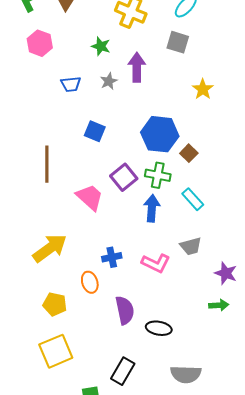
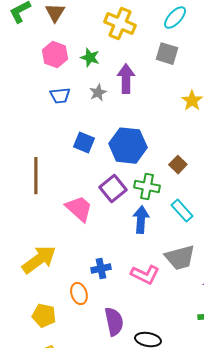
pink hexagon: (40, 43) -> (55, 55), moved
blue hexagon: (160, 134) -> (128, 146), moved
gray trapezoid: (191, 246) -> (180, 258), size x1.4

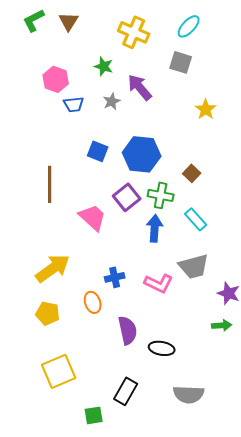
pink hexagon: (55, 55) -> (56, 79), moved
purple arrow: (126, 79) -> (140, 87), turned -40
yellow pentagon: (44, 316) -> (48, 313), moved

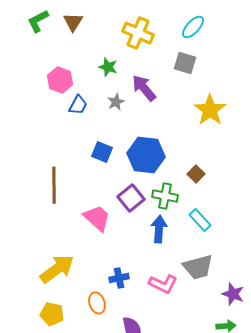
blue trapezoid: (74, 104) -> (78, 105), turned -55
yellow star: (206, 109) -> (210, 110), size x1.5

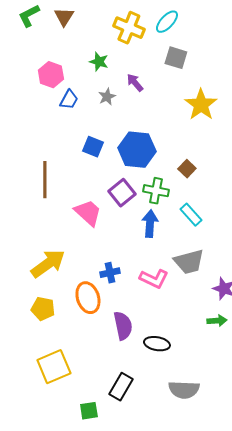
cyan ellipse: (193, 27) -> (167, 22), moved
purple arrow: (144, 88) -> (135, 83), size x0.7
orange ellipse: (97, 303) -> (88, 298), size x1.4

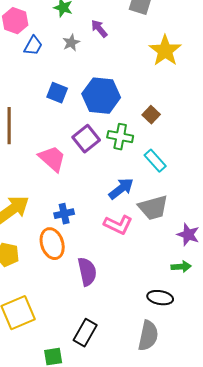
blue arrow: (150, 224) -> (121, 189), moved, turned 48
blue cross: (110, 273) -> (64, 214), moved
black ellipse: (157, 344) -> (160, 298), moved
gray semicircle: (184, 390) -> (148, 336), turned -80

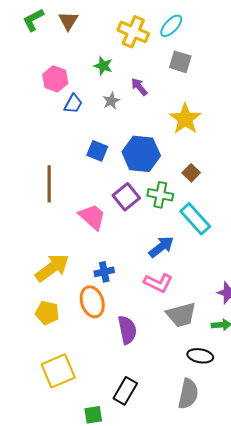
yellow star: (165, 51) -> (185, 119), moved
cyan rectangle: (155, 161) -> (195, 219), size x1.4
gray trapezoid: (153, 208) -> (181, 315), moved

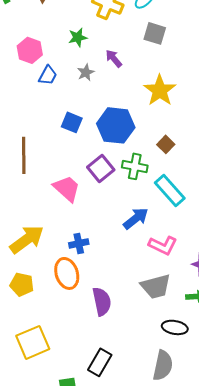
green star: (103, 66) -> (78, 37), turned -30
pink L-shape: (158, 283) -> (163, 245), moved

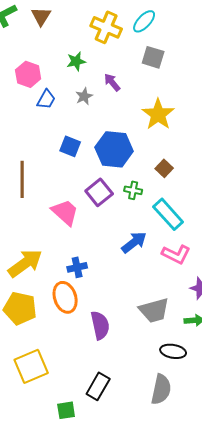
green cross: (135, 166) -> (133, 190), size x0.7
pink L-shape: (163, 245) -> (176, 254), moved
yellow pentagon: (22, 284) -> (20, 308), size x1.4

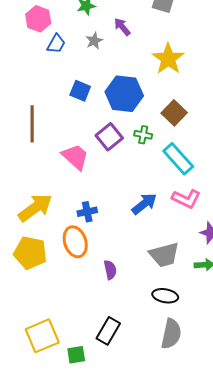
brown square: (164, 168) -> (174, 113), size x1.4
blue arrow: (134, 242) -> (144, 204), moved
purple semicircle: (100, 325) -> (110, 270), size x0.7
black ellipse: (173, 351) -> (165, 296), moved
yellow square: (31, 366) -> (42, 336), moved

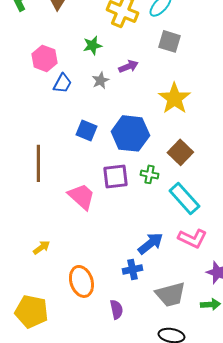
purple arrow: (122, 27) -> (128, 66), turned 108
purple square: (109, 137) -> (115, 176), turned 32
yellow arrow: (35, 208) -> (41, 247), size x0.5
blue cross: (87, 212) -> (132, 269), moved
yellow pentagon: (30, 253) -> (31, 311), moved

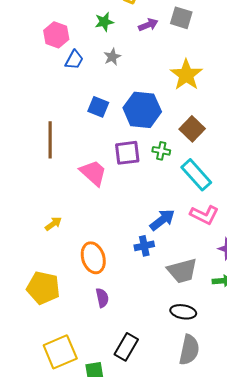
purple arrow: (128, 66) -> (148, 25), moved
purple semicircle: (116, 309) -> (102, 298), moved

